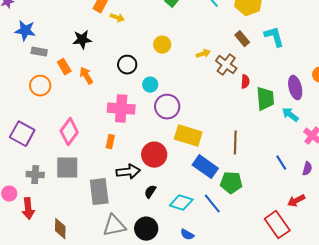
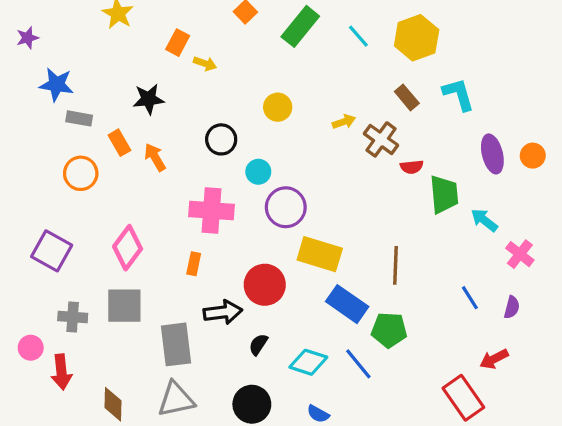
red semicircle: (245, 82) -> (412, 167), turned 80
purple ellipse: (295, 88) -> (492, 154), moved
gray triangle: (114, 226) -> (176, 399), moved

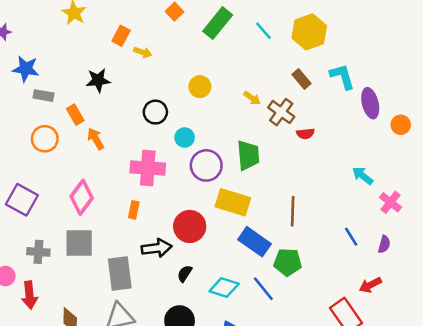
yellow arrow: (344, 122) -> (252, 98), turned 54
purple ellipse: (492, 154) -> (370, 103), moved
orange arrow: (155, 157) -> (96, 139), moved
green trapezoid: (444, 194) -> (248, 155), moved

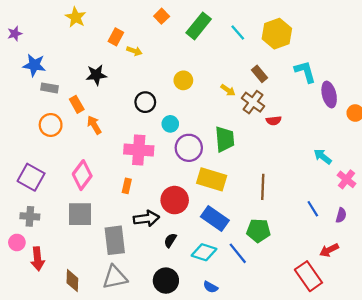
brown rectangle: (302, 79) -> (259, 74), moved
blue rectangle: (255, 242) -> (215, 219), moved
gray cross: (38, 252) -> (30, 216), moved

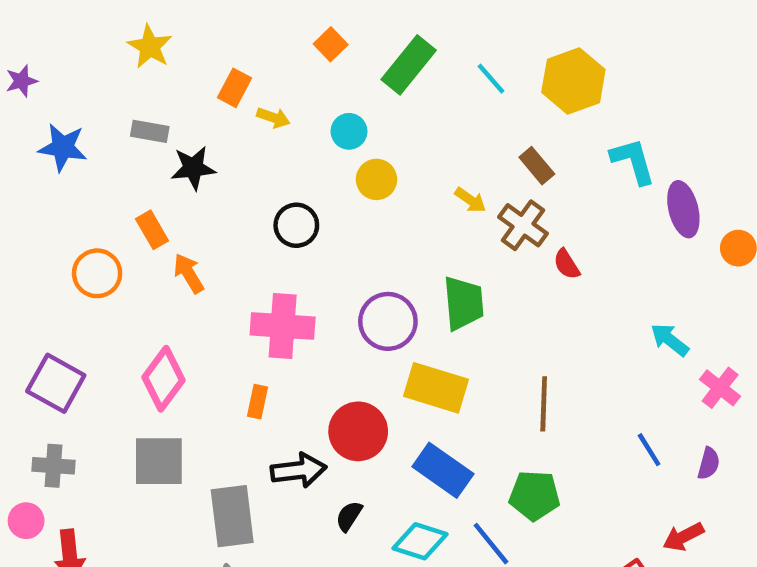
gray rectangle: (50, 88) -> (150, 131), moved
red semicircle: (274, 121) -> (567, 264), turned 64
cyan circle: (170, 124) -> (349, 131), moved

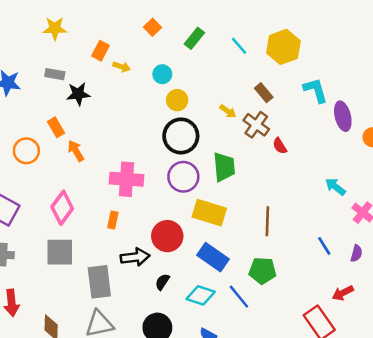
yellow star: (150, 47) -> (55, 28), turned -30
green rectangle: (409, 65) -> (194, 38), size x0.7
black circle: (296, 225) -> (181, 136), moved, size x1.5

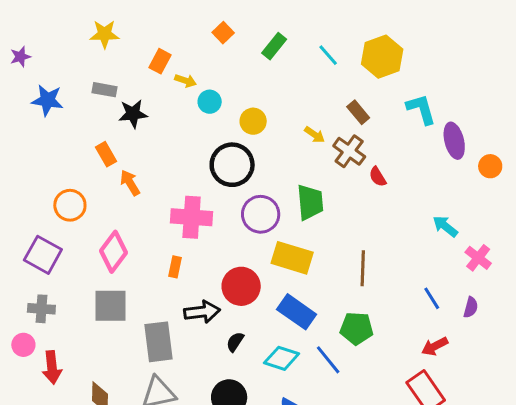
cyan circle: (162, 74) -> (210, 102), moved
black circle: (181, 136) -> (232, 165), moved
orange circle: (26, 151) -> (70, 205), moved
red arrow: (343, 293) -> (435, 346), moved

